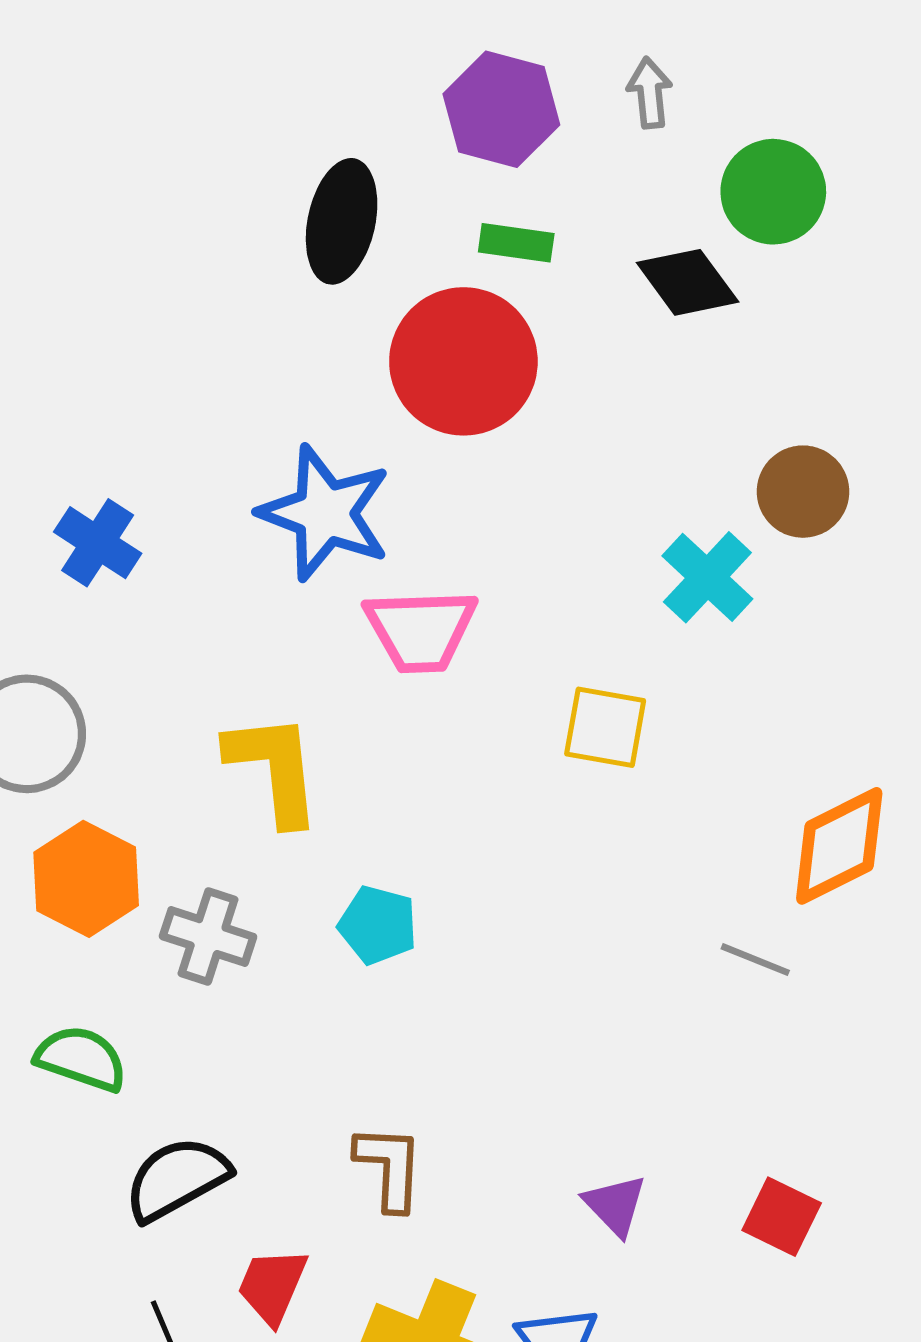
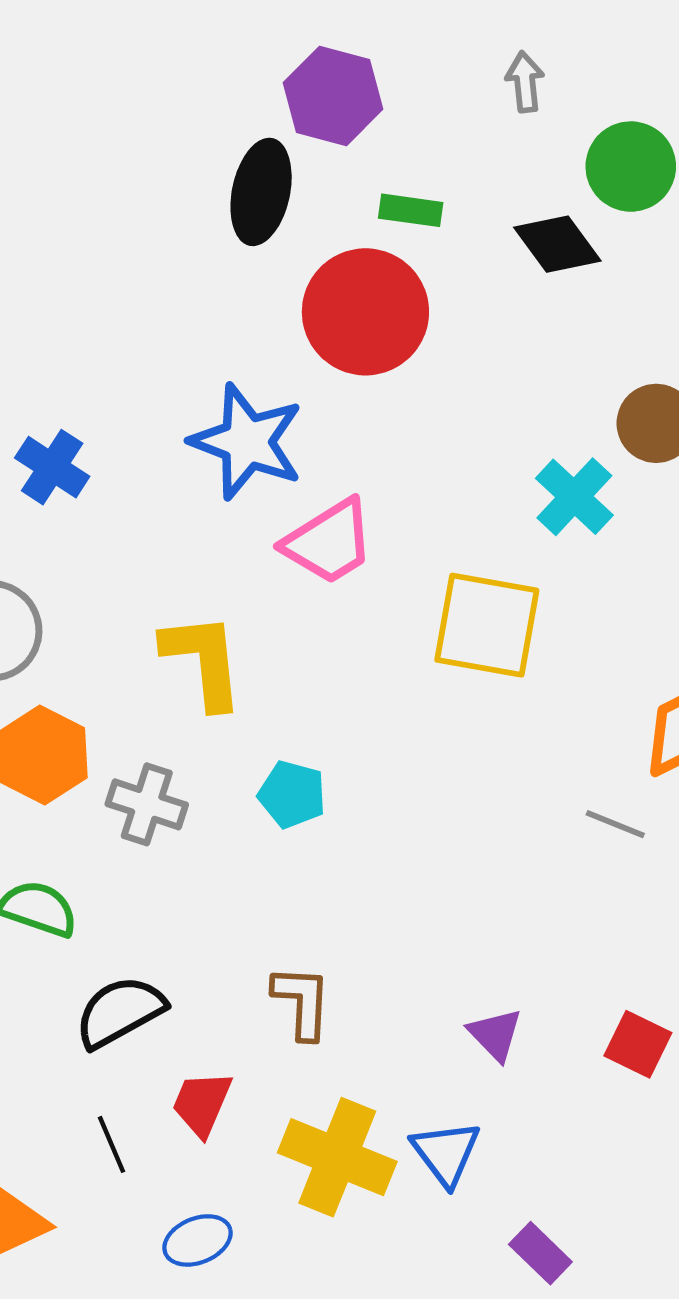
purple hexagon: (501, 109) -> (333, 96), moved
pink trapezoid: (421, 630) -> (329, 542), turned -30
yellow square: (605, 727) -> (487, 625), size x1.5

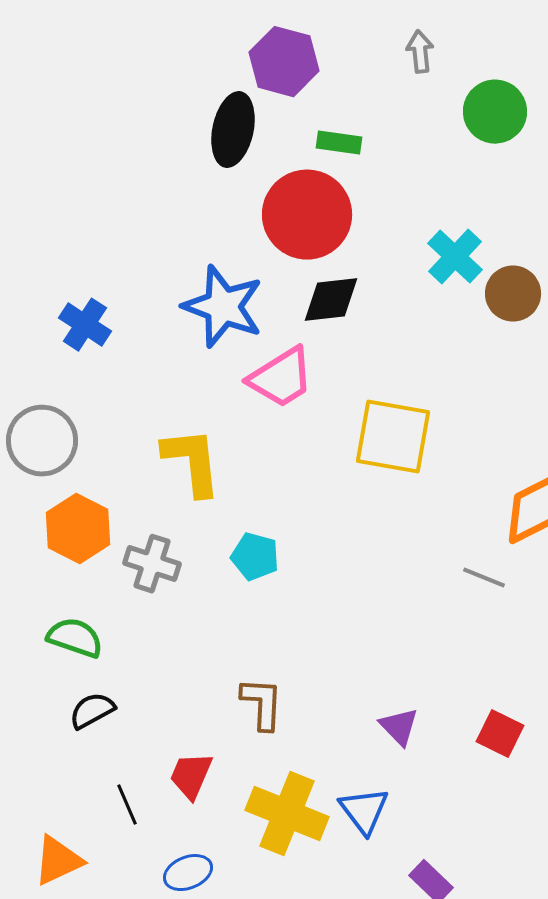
black diamond: (557, 244) -> (331, 300), moved, turned -60
cyan cross: (574, 497) -> (455, 257), moved
black semicircle: (120, 1012) -> (92, 711), moved, size x0.7

